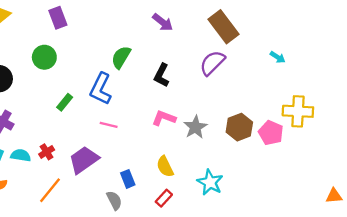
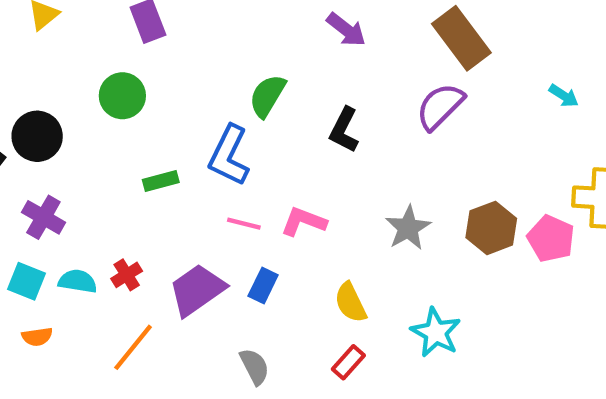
green rectangle: (65, 102) -> (161, 181), turned 36
pink L-shape: (164, 118) -> (304, 222), moved
blue rectangle: (128, 179) -> (263, 286), moved, turned 48

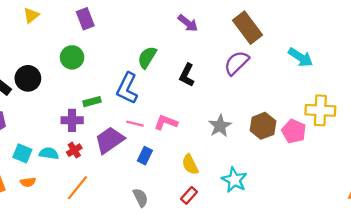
cyan arrow: (564, 96) -> (300, 57), size x1.6
purple cross: (43, 217) -> (72, 120), moved, turned -30
purple trapezoid: (197, 290) -> (110, 140), moved

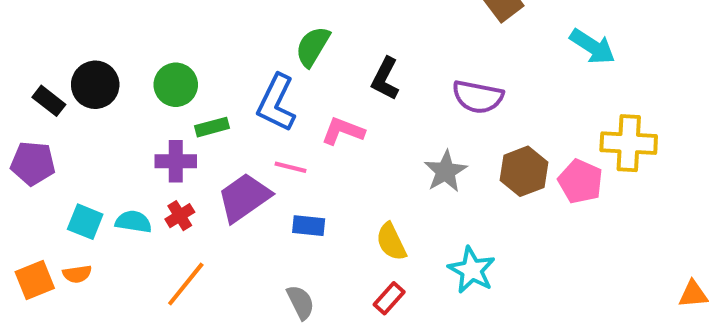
green circle: (72, 57) -> (176, 85), moved
purple semicircle: (236, 63) -> (478, 97), moved, turned -124
pink L-shape: (166, 122) -> (343, 131), moved
blue rectangle: (145, 156) -> (309, 226), turned 70
orange semicircle: (28, 182) -> (77, 274), moved

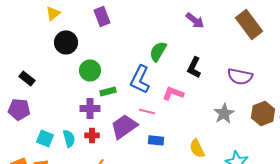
black circle: (95, 85) -> (66, 42), moved
red cross: (180, 216) -> (92, 135), turned 32
cyan semicircle: (133, 222) -> (69, 138), turned 66

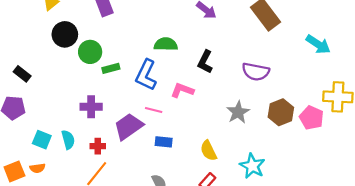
green semicircle: (158, 51) -> (166, 44), turned 60
green circle: (90, 70) -> (90, 52), moved
green rectangle: (108, 91) -> (111, 68), moved
red cross: (92, 135) -> (98, 146), moved

